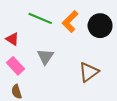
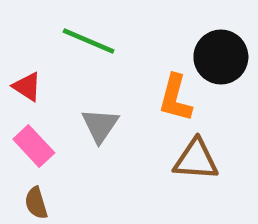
orange L-shape: (70, 22) -> (175, 98), moved, turned -30
brown triangle: (89, 72) -> (196, 160), turned 40

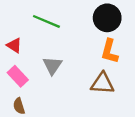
black circle: (221, 57) -> (107, 18), moved
orange L-shape: (175, 98) -> (110, 51), moved

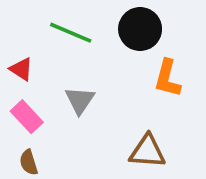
black circle: (107, 18) -> (140, 29), moved
brown triangle: (102, 83) -> (147, 151), moved

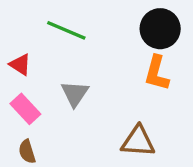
black circle: (140, 29) -> (160, 29), moved

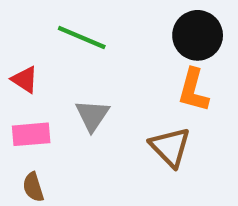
pink rectangle: (25, 109) -> (31, 134), turned -52
brown triangle: (138, 141) -> (170, 147), moved, turned 42

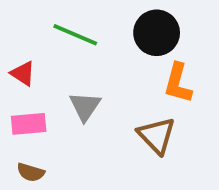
black circle: (198, 35) -> (157, 33), moved
brown semicircle: (33, 187) -> (31, 172), turned -56

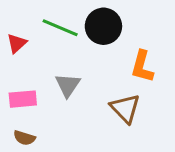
black circle: (157, 33) -> (103, 26), moved
red triangle: (23, 73) -> (17, 43), moved, turned 45

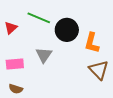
black circle: (103, 26) -> (67, 30), moved
brown triangle: (125, 108) -> (99, 70), moved

